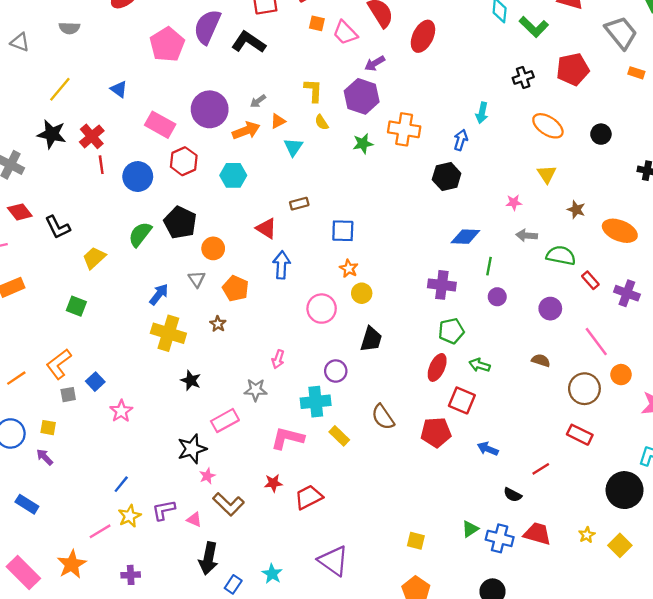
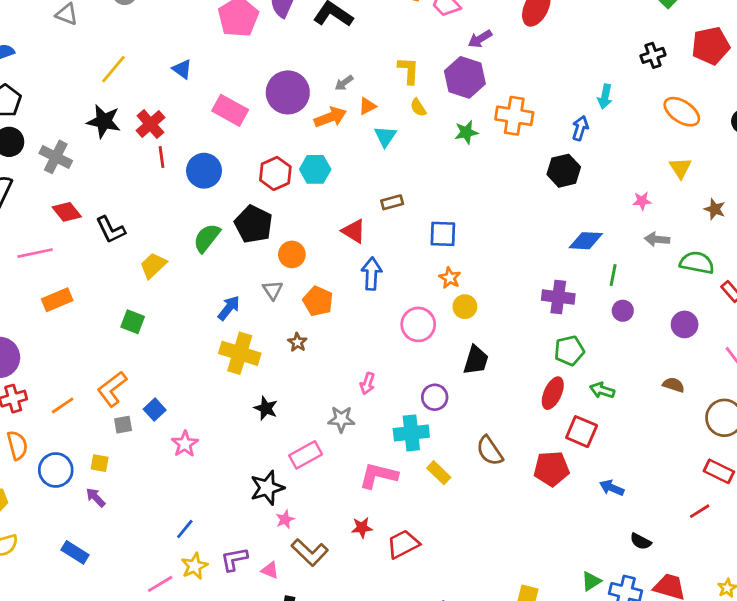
red hexagon: (184, 161) -> (275, 173), moved
red line: (541, 469) -> (700, 511), moved

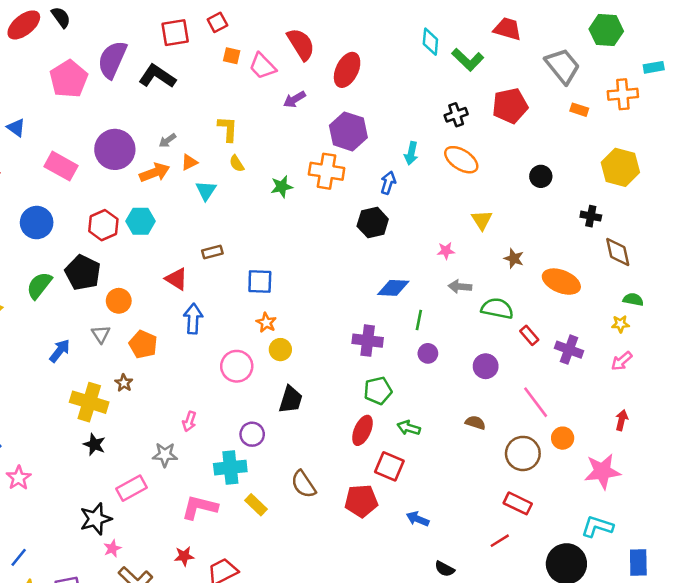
purple hexagon: (465, 77) -> (348, 131), moved
orange ellipse: (682, 112) -> (461, 160), moved
yellow cross: (240, 353) -> (89, 402), moved

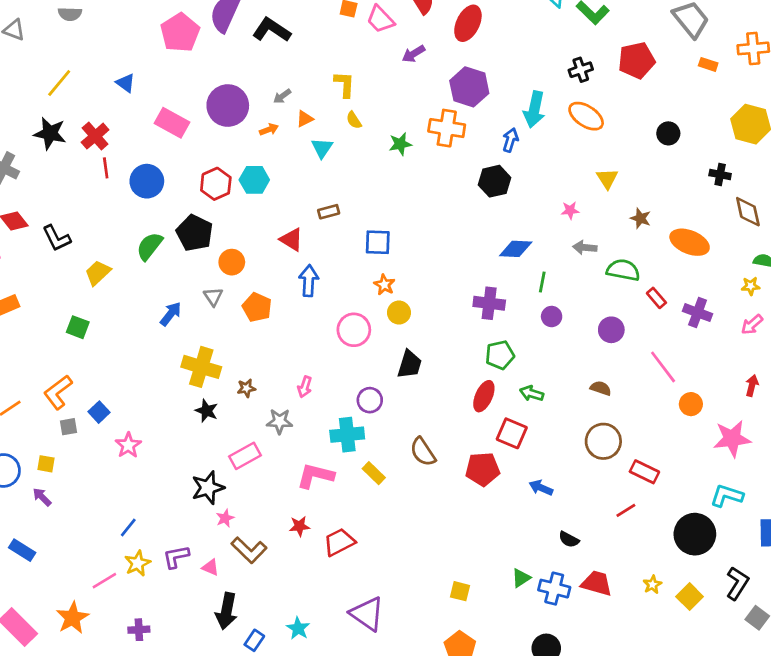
cyan arrow: (411, 153) -> (534, 110), size x1.5
orange arrow: (155, 172) -> (269, 129), size x0.6
brown star: (124, 383) -> (246, 388), moved, turned 30
brown circle: (523, 453) -> (603, 441), moved

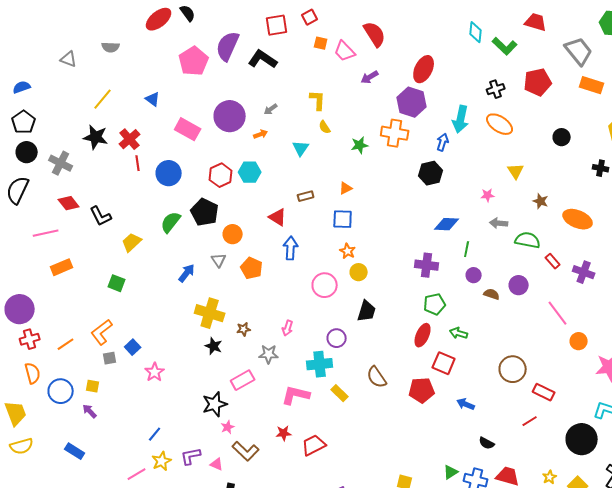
red ellipse: (468, 23) -> (424, 69), moved
orange rectangle: (708, 64) -> (592, 85), size x1.6
orange triangle: (305, 119) -> (346, 188), moved
brown semicircle: (601, 388) -> (492, 294), moved

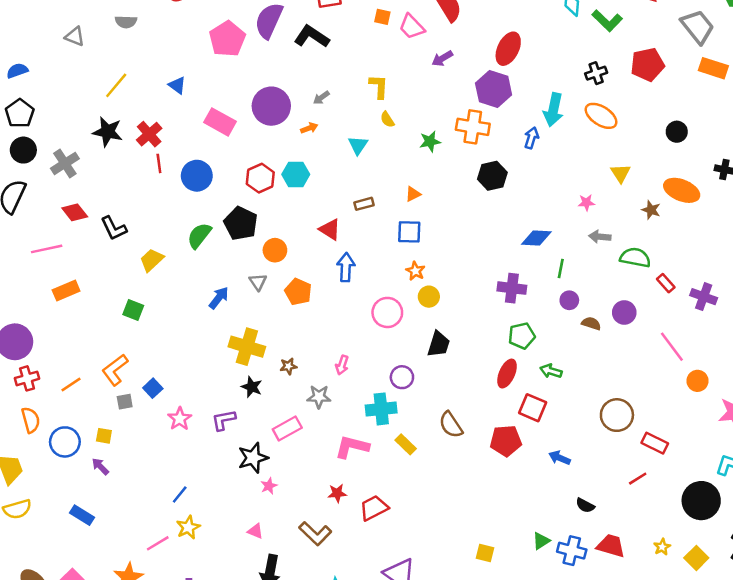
gray cross: (61, 163) -> (65, 163), turned 30
black hexagon: (431, 173) -> (492, 176), moved
orange ellipse: (578, 219) -> (682, 190), moved
brown L-shape: (246, 451) -> (315, 534), moved
purple L-shape: (191, 456) -> (224, 420), moved

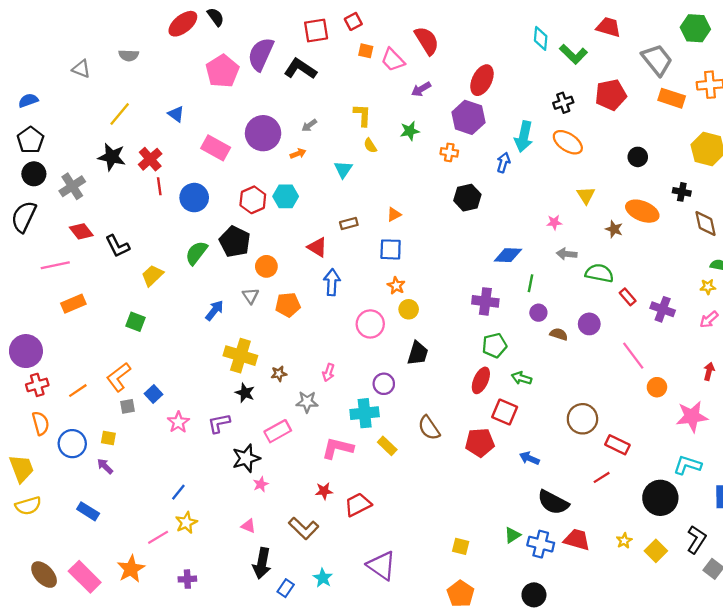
orange cross: (473, 127) -> (449, 152), size x0.6
green star: (430, 141) -> (410, 131), moved
orange pentagon: (298, 292) -> (288, 305), turned -30
black semicircle: (585, 505) -> (553, 502), size x1.8

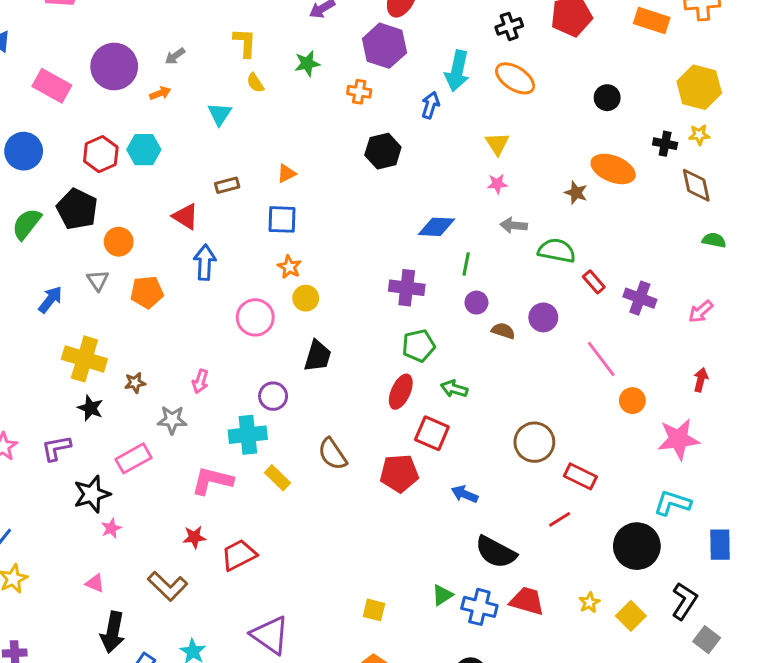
yellow triangle: (586, 195) -> (497, 144), moved
yellow star: (708, 287) -> (699, 135), moved

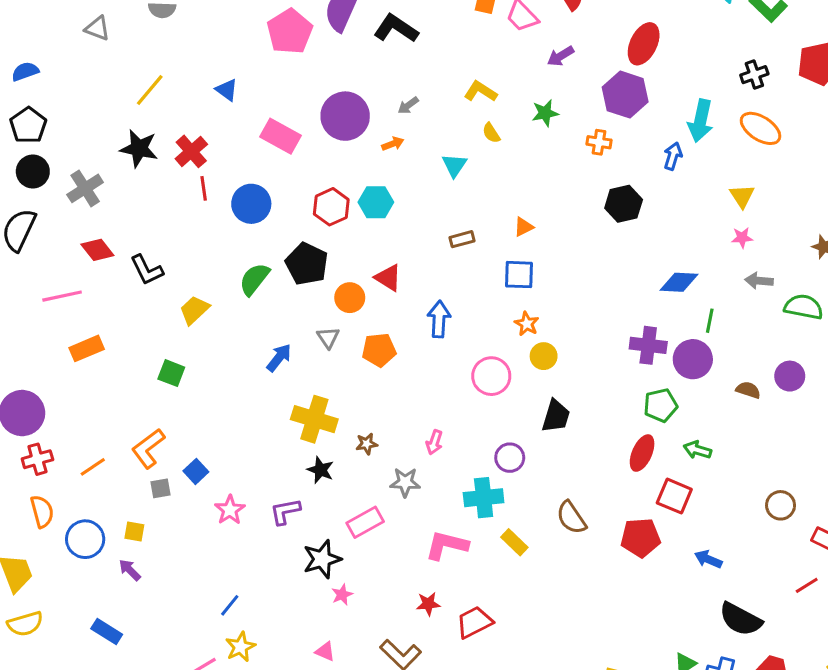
yellow L-shape: (245, 43) -> (481, 91), turned -60
red triangle: (185, 216) -> (388, 278), moved
purple circle: (476, 303) -> (693, 359), moved, size x1.6
brown circle: (534, 442) -> (781, 505), size x0.7

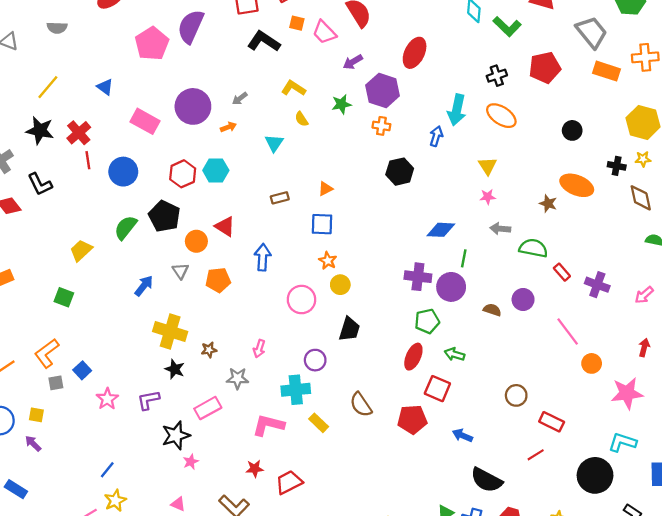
black L-shape: (396, 28) -> (264, 41), moved
purple hexagon: (625, 95) -> (383, 90), moved
black L-shape: (147, 270) -> (40, 184), moved

